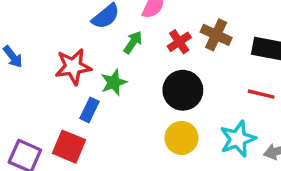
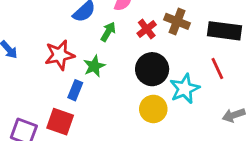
red line: (261, 94) -> (217, 69), turned 55
cyan star: (238, 139) -> (185, 89), moved

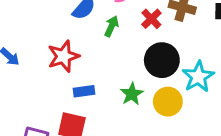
green star: (94, 66) -> (132, 94), moved
blue rectangle: (75, 90) -> (84, 91), turned 66

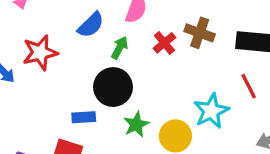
red star: (63, 56) -> (40, 53), moved
black circle: (162, 60) -> (113, 87), moved

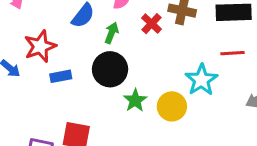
red line: (249, 86) -> (232, 53), turned -60
blue rectangle: (84, 117) -> (61, 76), moved

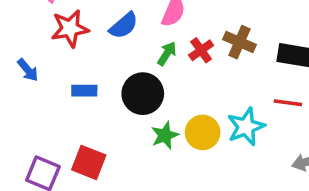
green arrow: (112, 33) -> (167, 54), moved
red star: (40, 46) -> (70, 28), moved
yellow circle: (172, 106) -> (203, 132), moved

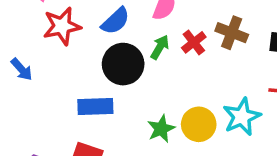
blue rectangle: (84, 91) -> (95, 106), moved, size x1.4
black circle: (143, 94) -> (123, 64), moved

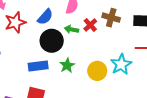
green arrow: (160, 47) -> (71, 29), turned -104
green star: (161, 129) -> (67, 65), moved

